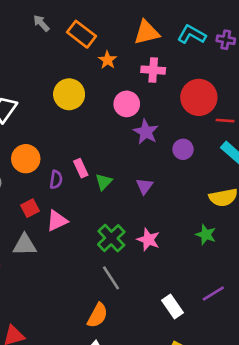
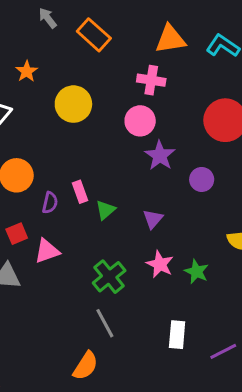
orange star: (107, 60) -> (27, 71), moved
pink cross: (153, 70) -> (151, 80), moved
green star: (206, 235) -> (197, 272), moved
pink star: (148, 240) -> (160, 264), moved
white rectangle: (173, 306) -> (177, 335), moved, turned 35

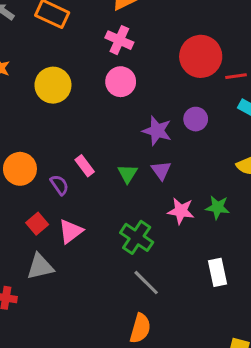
pink cross: (151, 80) -> (119, 40), turned 32
purple star: (160, 156) -> (157, 131), moved
purple semicircle: (50, 203) -> (59, 185), turned -30
green triangle: (105, 210) -> (128, 174), moved

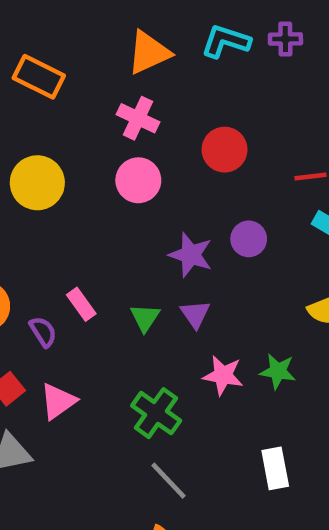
red circle: (201, 56) -> (225, 150), moved, size x0.7

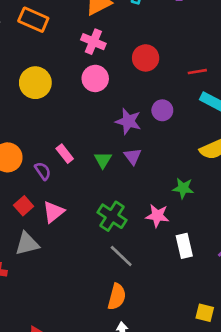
pink star: (223, 375) -> (157, 216), moved

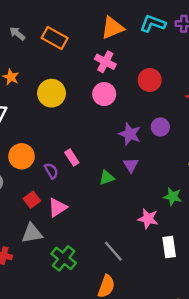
green triangle: (103, 160) -> (107, 178), moved, turned 35
green cross: (112, 216) -> (64, 258), moved

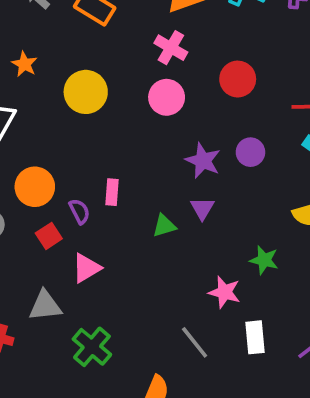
pink rectangle: (72, 157) -> (112, 192), turned 35
red square: (32, 200) -> (49, 236), moved
gray line: (113, 251) -> (195, 342), moved

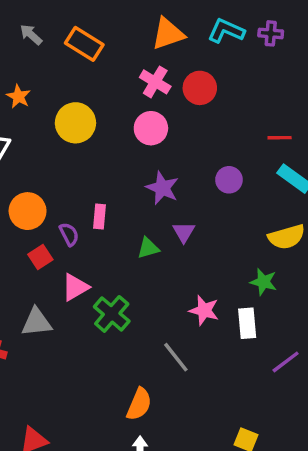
red circle: (238, 79) -> (200, 88), moved
purple star: (203, 161) -> (162, 188), moved
green star: (264, 260) -> (263, 282), moved
white rectangle: (255, 337) -> (247, 323), moved
green cross: (92, 347) -> (112, 314), moved

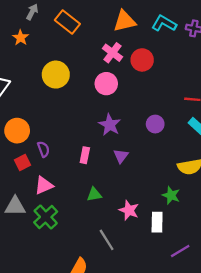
gray arrow: (31, 35) -> (32, 12), turned 70
orange star: (18, 97) -> (21, 38), moved
pink rectangle: (100, 217) -> (85, 155), moved
green triangle: (148, 248) -> (94, 194), moved
green cross: (112, 314) -> (46, 217), moved

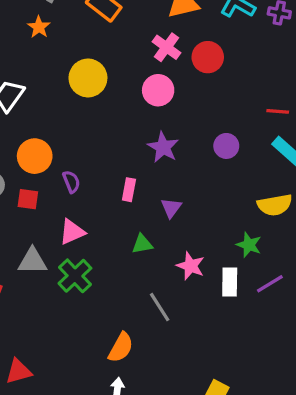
purple triangle: (121, 156) -> (171, 208), moved
red square: (22, 163) -> (28, 199), moved, turned 35
purple line: (180, 251) -> (270, 284), moved

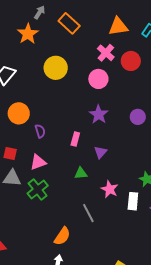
orange star: (39, 27) -> (28, 34), size x1.5
red square: (28, 199) -> (10, 154), moved

